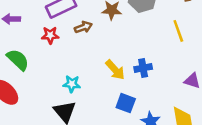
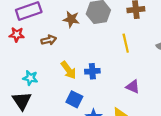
brown arrow: (83, 27) -> (49, 40), moved

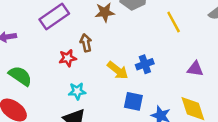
red star: (17, 35) -> (68, 58), moved
brown arrow: (49, 40) -> (86, 43), turned -72

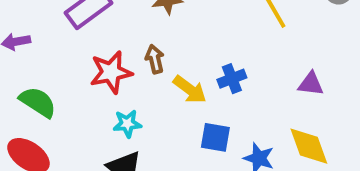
brown arrow: (86, 43) -> (155, 59), moved
red star: (68, 58) -> (111, 72), size x1.5

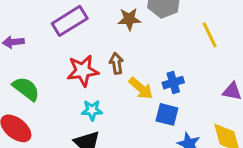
blue square: (215, 137) -> (167, 114), moved

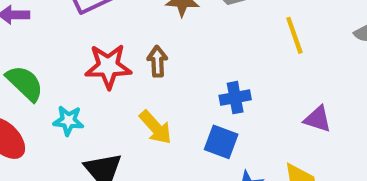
yellow arrow: (141, 88) -> (156, 127), moved
cyan star: (92, 110) -> (68, 121), moved

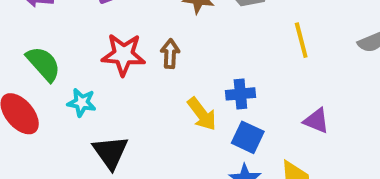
yellow arrow: (156, 127) -> (202, 114), moved
blue square: (221, 142) -> (248, 137), moved

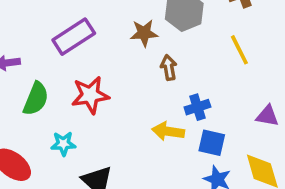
brown arrow: (170, 54) -> (169, 68), moved
green semicircle: (43, 64) -> (36, 99), moved, turned 76
yellow arrow: (202, 114) -> (168, 131), turned 148

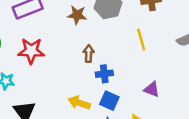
brown arrow: (169, 68) -> (89, 54), moved
yellow arrow: (168, 131) -> (79, 103), moved

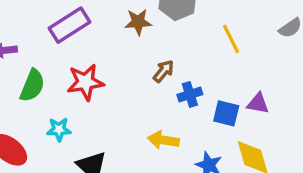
brown arrow: (89, 54) -> (164, 71), turned 49
blue square: (109, 101) -> (226, 113), moved

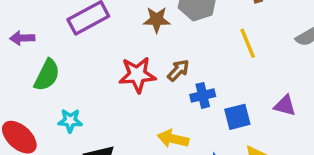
red star: (85, 82) -> (137, 75), moved
purple triangle: (258, 103) -> (285, 106), moved
blue square: (226, 113) -> (237, 117), turned -32

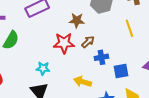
brown star: (157, 20) -> (77, 20), moved
cyan star: (70, 121) -> (43, 68), moved

